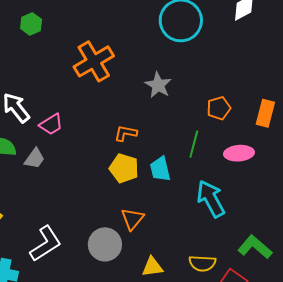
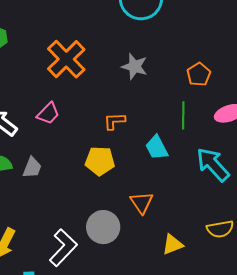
pink trapezoid: (51, 124) -> (48, 113), moved
yellow pentagon: (124, 168) -> (100, 161), moved
gray circle: (105, 244) -> (103, 227), moved

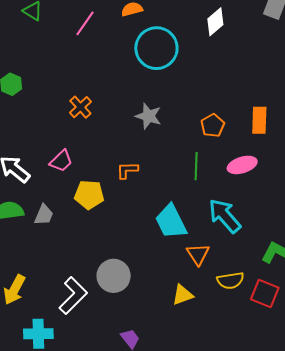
orange cross: (66, 59) -> (80, 107), size x0.6
cyan trapezoid: (157, 148) -> (171, 222), moved, size x1.4
yellow pentagon: (100, 161) -> (89, 195), moved
orange triangle: (142, 203) -> (198, 254), moved

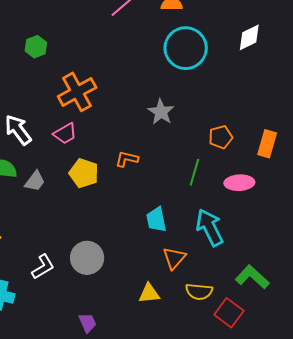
orange cross: (80, 107) -> (77, 92), moved, size x1.6
cyan trapezoid: (171, 222) -> (156, 220), size x0.7
white L-shape: (73, 296) -> (43, 267), size x0.7

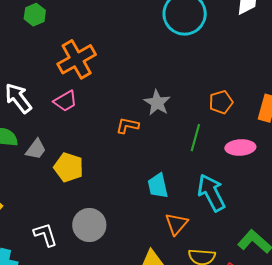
gray star: (161, 112) -> (157, 103), moved
yellow pentagon: (84, 173) -> (69, 167), moved
white L-shape: (43, 267) -> (45, 235), turned -76

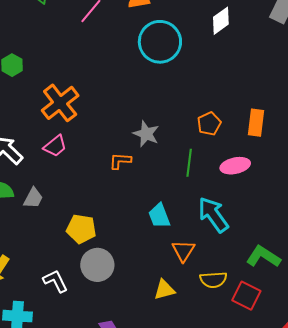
yellow pentagon: (69, 167) -> (81, 229), moved

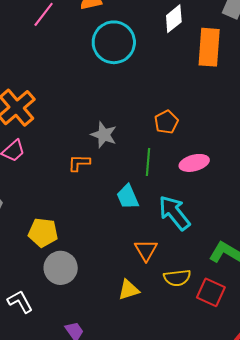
orange rectangle: (256, 123) -> (209, 47), moved, size x1.4
cyan trapezoid: (159, 216) -> (128, 197), moved
white L-shape: (55, 281) -> (20, 302), moved

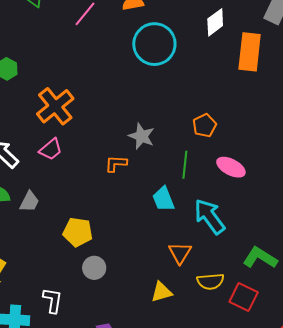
pink ellipse: (194, 163) -> (231, 167), turned 40
gray circle: (61, 268) -> (94, 268), size x0.7
white L-shape: (20, 302) -> (53, 300), turned 36

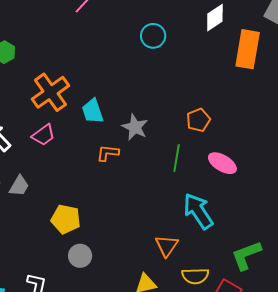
cyan circle: (154, 44) -> (153, 36), size x0.6
cyan trapezoid: (163, 199) -> (93, 111), moved
green L-shape: (260, 258) -> (246, 255), turned -56

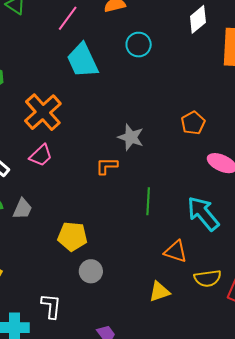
cyan trapezoid: (93, 111) -> (82, 60), moved, size x1.4
green line: (177, 158) -> (148, 201), moved
orange triangle: (167, 246) -> (176, 251), turned -40

